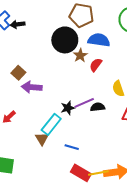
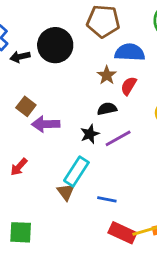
black arrow: (18, 24) -> (20, 57), moved
black circle: (65, 40) -> (55, 45), moved
black semicircle: (98, 107) -> (107, 109), moved
black star: (68, 108) -> (90, 134), moved

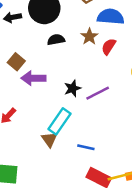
black semicircle: (107, 109) -> (56, 40), moved

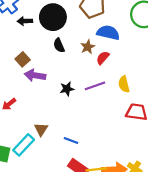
black semicircle: (56, 40) -> (59, 45), turned -112
purple line: (98, 93) -> (95, 86), moved
cyan rectangle: (60, 121) -> (24, 145), moved

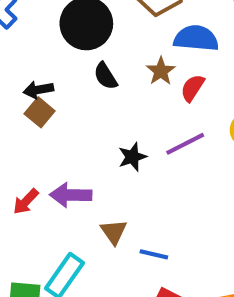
black arrow: (25, 21) -> (38, 90), moved
purple arrow: (35, 75) -> (71, 195), moved
brown triangle: (41, 129) -> (114, 232), moved

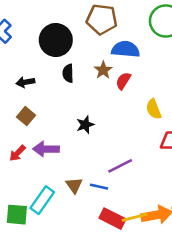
black semicircle: (106, 76) -> (68, 73), turned 30
brown square: (40, 112) -> (26, 116), moved
purple line: (185, 144) -> (120, 166), moved
brown triangle: (114, 232) -> (74, 185), moved

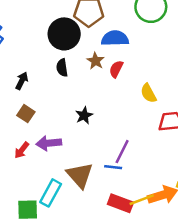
black circle: (56, 40) -> (64, 34), moved
black arrow: (25, 82) -> (22, 81), turned 132
purple line: (120, 166) -> (122, 152), turned -30
brown triangle: (74, 185) -> (80, 175), size x1.6
blue line: (99, 187) -> (113, 167), moved

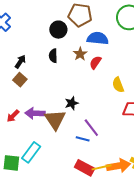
black circle: (64, 34) -> (58, 30), size x0.7
brown square: (26, 114) -> (20, 80), moved
black star: (84, 115) -> (72, 103), moved
purple line: (122, 152) -> (91, 128), turned -72
brown triangle: (80, 175) -> (55, 120), moved

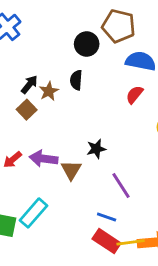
brown star: (80, 54) -> (49, 91), moved
brown triangle: (55, 120) -> (71, 170), size x0.7
blue line: (83, 139) -> (107, 217), moved

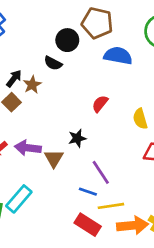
black semicircle: (76, 80) -> (53, 63), moved, turned -66
red semicircle: (135, 95) -> (100, 104), moved
blue line: (107, 217) -> (88, 192), moved
yellow line: (131, 242) -> (111, 206), moved

